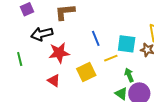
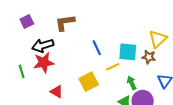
red star: (59, 53) -> (44, 63), moved

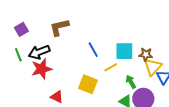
yellow triangle: (158, 39) -> (153, 67), moved
green line: (22, 71) -> (18, 55), moved
yellow square: (89, 82) -> (88, 84), turned -36

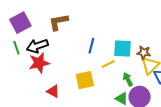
purple square: (21, 29) -> (20, 23), size x1.5
blue line: (93, 50) -> (91, 46), turned 42
yellow square: (88, 84) -> (85, 80), turned -36

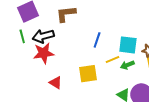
green arrow: (128, 79) -> (127, 65), moved, turned -88

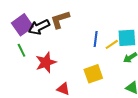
black arrow: (43, 36) -> (39, 27), moved
yellow line: (112, 59) -> (112, 44), moved

